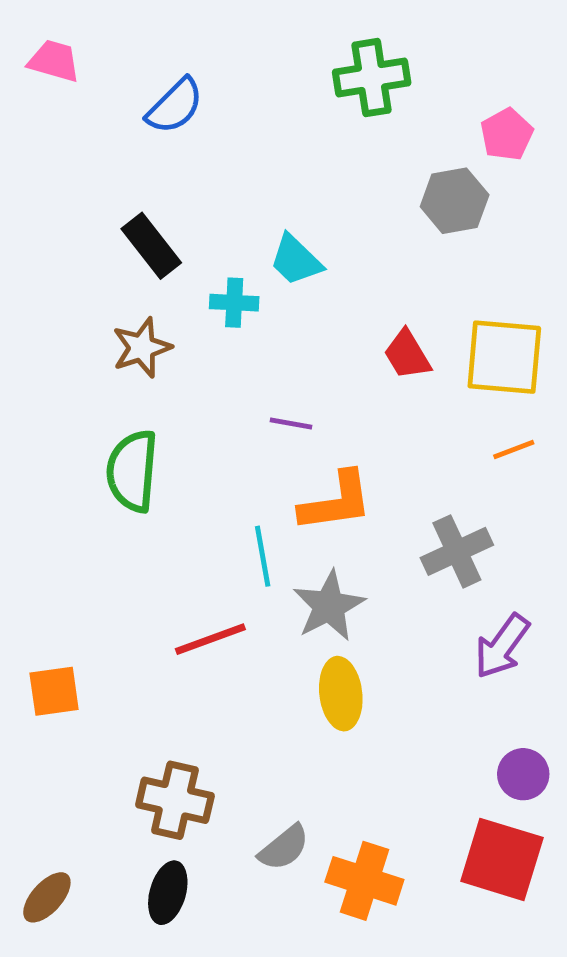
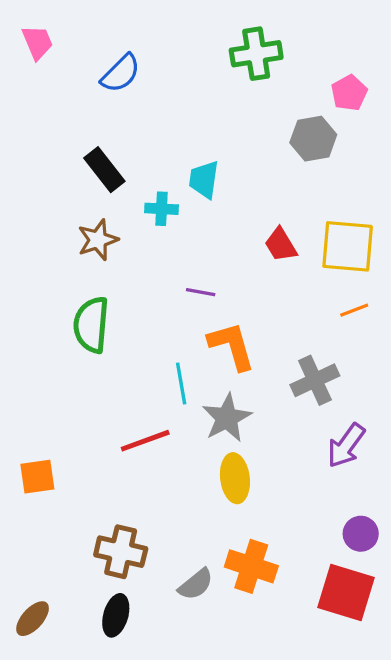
pink trapezoid: (54, 61) -> (37, 42), turned 51
cyan trapezoid: (296, 260) -> (204, 179), turned 54
orange L-shape: (336, 502) -> (232, 346), turned -98
orange cross: (364, 881) -> (251, 566), moved

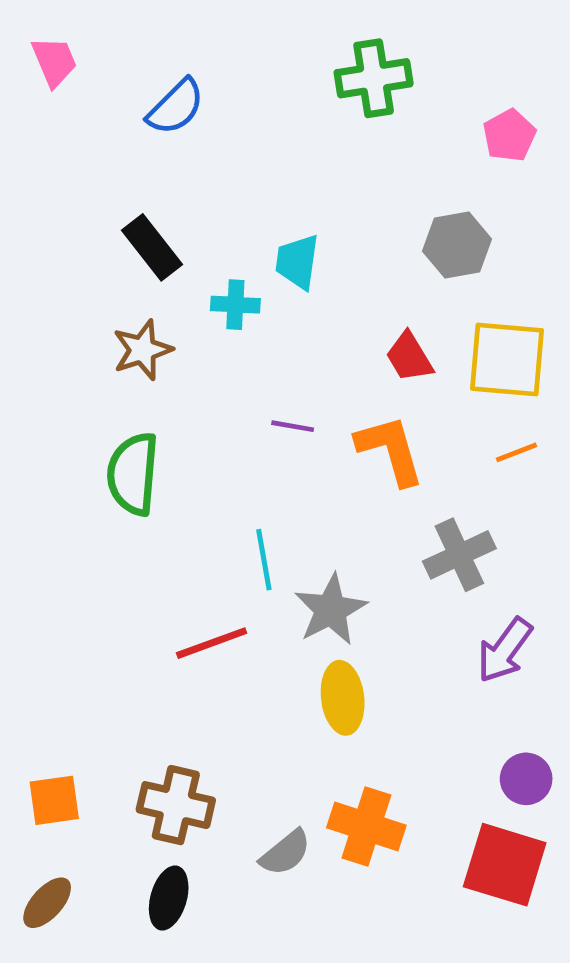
gray hexagon: (313, 139) -> (457, 245), moved
orange L-shape: (232, 346) -> (390, 450), moved
orange square: (37, 477) -> (54, 800), moved

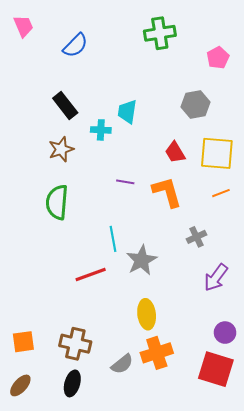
gray cross: (459, 555) -> (196, 237), size x0.7
yellow ellipse: (343, 698) -> (147, 314), moved
orange cross: (366, 827) -> (157, 353), turned -36

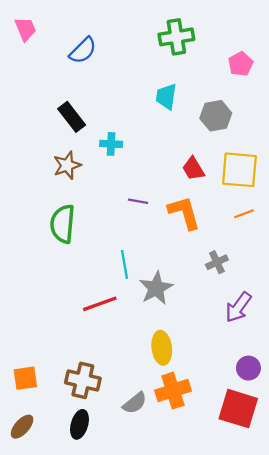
cyan trapezoid: (127, 112) -> (166, 97), moved

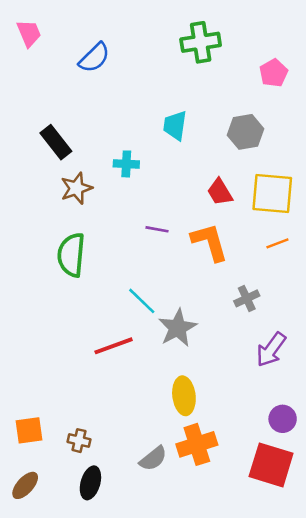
cyan trapezoid: (166, 97) -> (175, 126), moved
black rectangle: (72, 117) -> (56, 142), moved
cyan line: (125, 264) -> (142, 301), turned -36
brown cross: (83, 380) -> (79, 441), moved, size x0.6

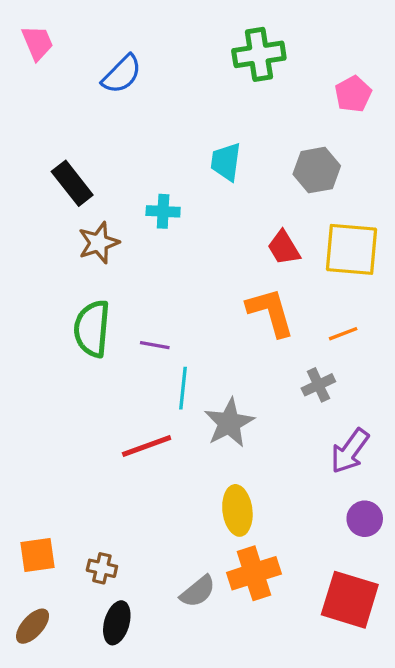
purple line: (157, 229) -> (155, 345), moved
orange line: (277, 243) -> (343, 334), moved
cyan line: (142, 301) -> (183, 388), turned 52
purple circle: (283, 419) -> (365, 519), moved

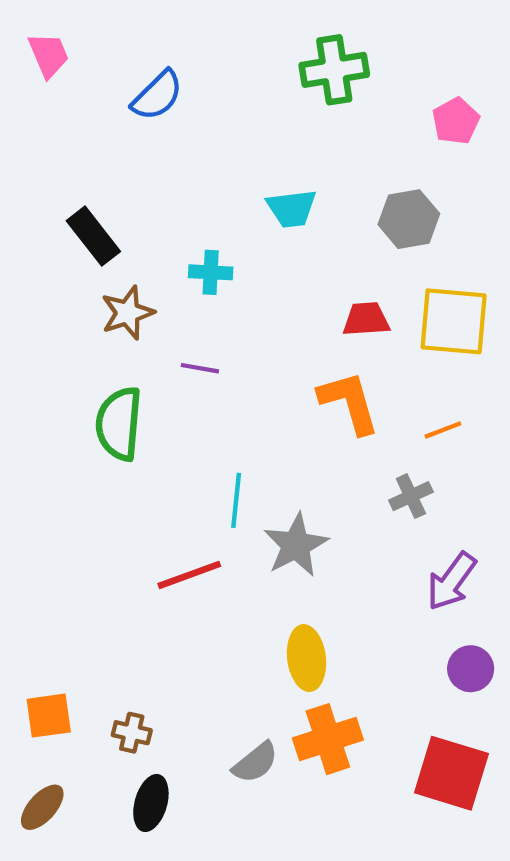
cyan trapezoid: (226, 162) -> (292, 208), turned -105
red trapezoid: (284, 248) -> (366, 319), turned 117
purple line: (155, 345) -> (200, 368), moved

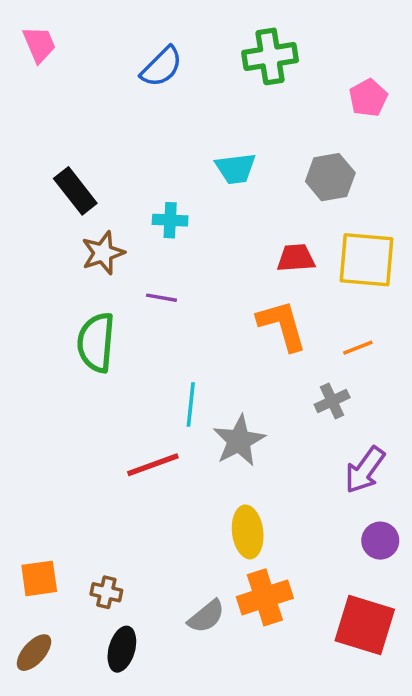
blue semicircle: (157, 95) -> (162, 67), moved

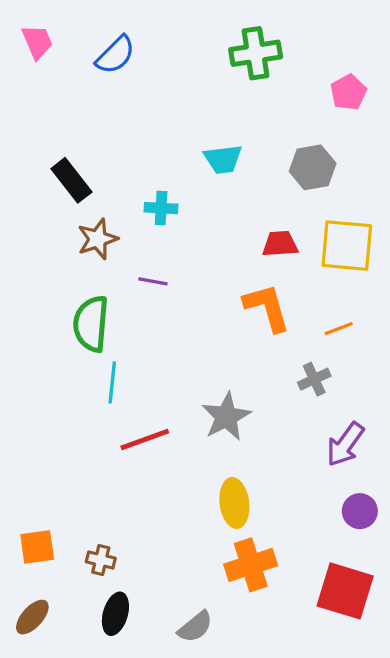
blue semicircle: (162, 67) -> (115, 55), moved
cyan line: (191, 404) -> (112, 382), moved
gray semicircle: (206, 616) -> (195, 627), moved

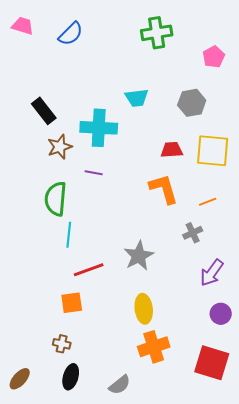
pink trapezoid: (37, 42) -> (23, 26), turned -50
cyan cross: (161, 208) -> (99, 128), size x1.8
orange square: (37, 547) -> (72, 303), moved

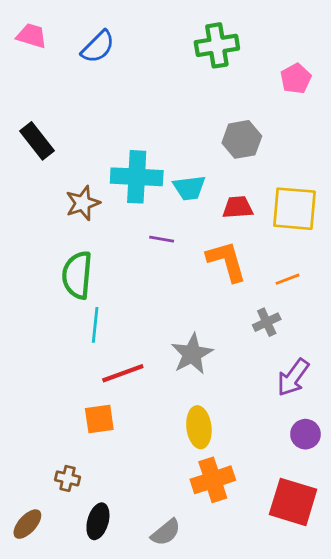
cyan trapezoid: (137, 98) -> (189, 188), moved
gray hexagon: (192, 103) -> (242, 139), moved
black rectangle: (44, 111) -> (37, 141), moved
purple line: (94, 173) -> (162, 239), moved
brown cross: (62, 344) -> (68, 478), moved

